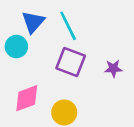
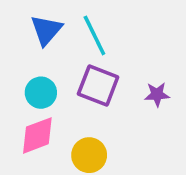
cyan circle: (16, 47) -> (41, 93), moved

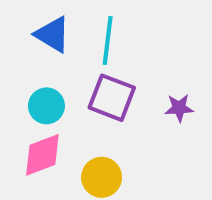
blue triangle: (46, 30) -> (53, 34), turned -40
cyan line: (94, 35) -> (108, 41), turned 33

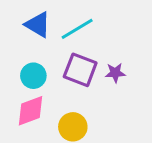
cyan line: (108, 41) -> (77, 29), turned 52
purple star: (179, 108) -> (115, 73), moved

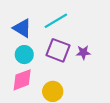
blue triangle: (38, 25) -> (22, 28), moved

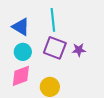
cyan line: (56, 21) -> (53, 20), turned -65

